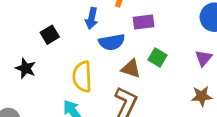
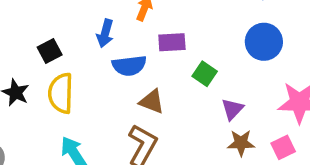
green square: (157, 58) -> (205, 74), moved
purple triangle: (204, 58) -> (232, 109), moved
yellow semicircle: (82, 77) -> (61, 93), moved

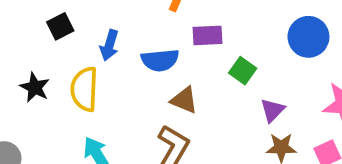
blue arrow: (105, 33) -> (109, 45), moved
black square: (50, 51) -> (60, 26), moved

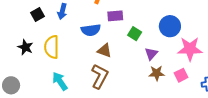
blue circle: (308, 37) -> (170, 26), moved
blue arrow: (109, 45) -> (62, 11), moved

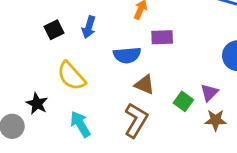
green square: (135, 34) -> (183, 101), moved
black star: (25, 47) -> (37, 104), moved
yellow semicircle: (52, 47) -> (71, 76), turned -45

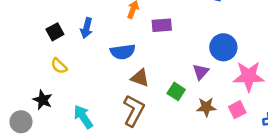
purple rectangle: (162, 37) -> (162, 25), moved
yellow semicircle: (71, 76) -> (59, 66), moved, size x0.6
purple triangle: (209, 93) -> (201, 72), moved

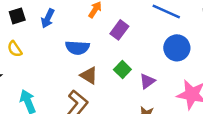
purple rectangle: (162, 25) -> (119, 30), turned -60
blue circle: (223, 47) -> (177, 48), moved
green square: (176, 91) -> (122, 70), moved

